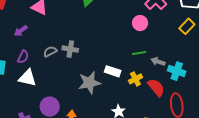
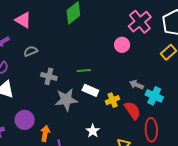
gray cross: (70, 49) -> (49, 76), moved
gray semicircle: (50, 52) -> (31, 51), moved
green line: (139, 53) -> (84, 70), moved

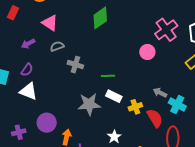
gray semicircle: (31, 51) -> (57, 46), moved
gray cross: (49, 76) -> (75, 65), moved

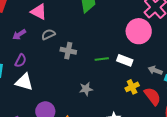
pink circle: (147, 52) -> (139, 31), size x1.6
white rectangle: (114, 96) -> (125, 60), moved
gray star: (89, 104) -> (86, 89), size x0.6

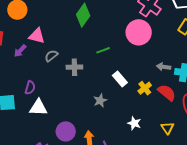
purple arrow: (19, 35) -> (20, 51), moved
green line: (102, 59) -> (103, 50), moved
white rectangle: (125, 60) -> (120, 79), moved, turned 42

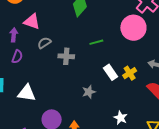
purple arrow: (20, 51) -> (14, 35), turned 136
purple semicircle: (30, 88) -> (17, 57), moved
yellow cross: (145, 88) -> (130, 73), moved

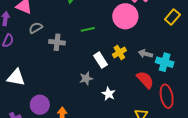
yellow cross: (130, 73) -> (119, 52), moved
gray star: (89, 92) -> (86, 78), moved
white star: (121, 118) -> (109, 94), moved

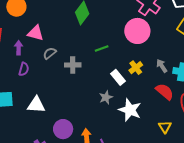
gray arrow: (145, 54) -> (162, 66), turned 48
white star: (109, 94) -> (130, 110), size x1.6

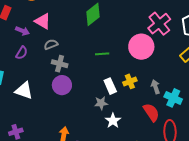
purple arrow: (19, 48) -> (22, 31), turned 96
gray cross: (73, 65) -> (60, 64), moved
gray star: (106, 97) -> (101, 103), moved
white star: (130, 110) -> (113, 121), size x0.7
purple circle: (63, 129) -> (62, 85), moved

